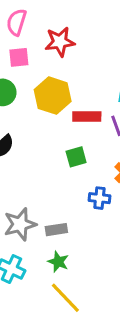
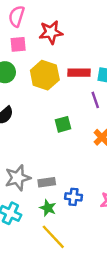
red rectangle: (87, 117) -> (79, 73), moved
blue cross: (99, 198) -> (73, 197), moved

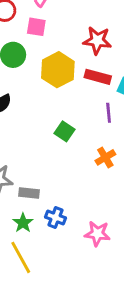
red star: (51, 32) -> (97, 40), moved
green square: (63, 124) -> (65, 131), turned 35

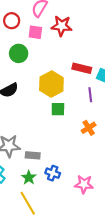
red star: (97, 40) -> (62, 26), moved
yellow hexagon: (58, 70) -> (51, 84), moved
green square: (65, 131) -> (58, 109), turned -32

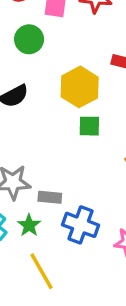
blue cross: (53, 173) -> (81, 225), size x1.5
green star: (29, 178) -> (29, 225), moved

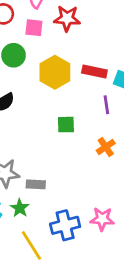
yellow hexagon: (80, 87) -> (55, 72), moved
blue cross: (81, 225) -> (65, 225), moved, turned -32

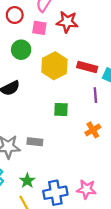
gray rectangle: (36, 184) -> (35, 142), moved
green star: (20, 208) -> (27, 181), moved

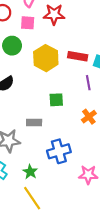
gray rectangle: (35, 142) -> (34, 123), moved
blue cross: (55, 193) -> (59, 151), moved

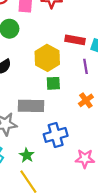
yellow hexagon: (46, 58) -> (47, 58), moved
gray rectangle: (34, 123) -> (31, 106), size x1.6

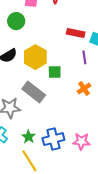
yellow hexagon: (47, 58) -> (35, 57), moved
gray rectangle: (31, 106) -> (34, 92), turned 35
blue cross: (56, 135) -> (53, 139), moved

